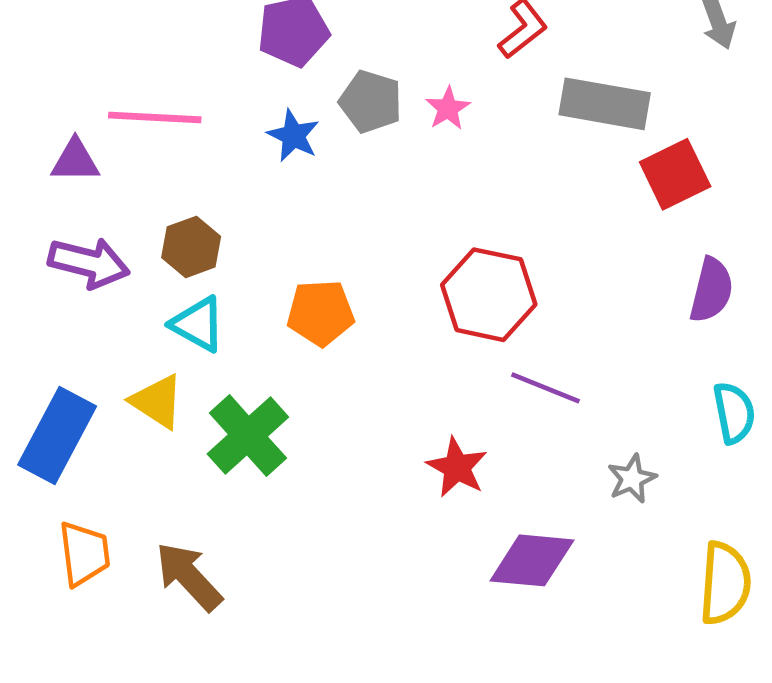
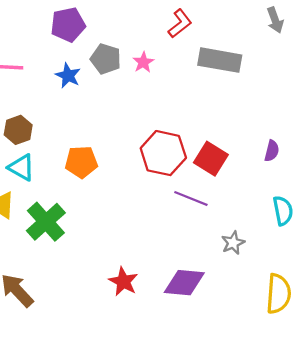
red square: (675, 174) -> (211, 159), moved, turned -32
purple semicircle: (711, 290) -> (272, 151), size x0.7
red star: (457, 467) -> (123, 282), moved

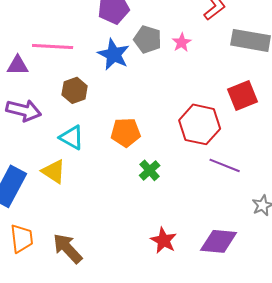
blue star: (68, 76) -> (114, 54), size x1.4
brown hexagon: (18, 130) -> (75, 90), moved
red square: (211, 159) -> (243, 95), moved, turned 36
green cross: (46, 222) -> (150, 170), moved, size x0.6

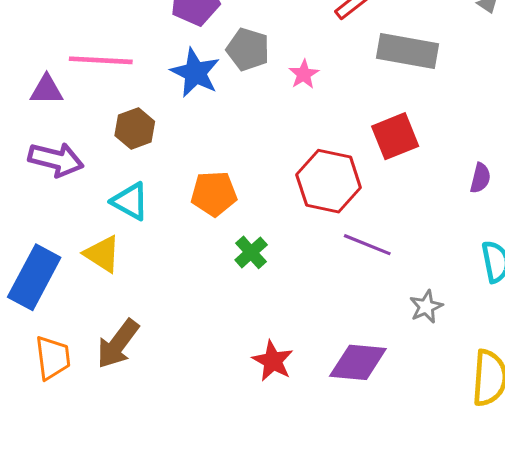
pink star: (182, 42) -> (304, 74), moved
brown arrow: (68, 248) -> (118, 344), moved, turned -100

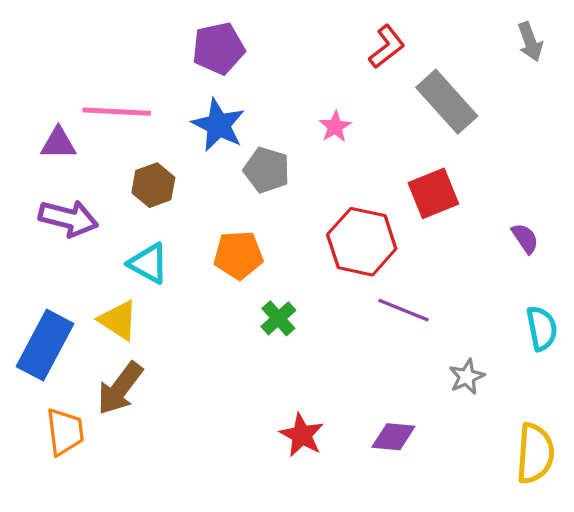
gray pentagon: (248, 49) -> (267, 170), moved
gray rectangle: (408, 51) -> (447, 102), turned 38
purple semicircle: (480, 178) -> (525, 238), turned -48
brown arrow: (118, 344) -> (120, 388), moved
purple diamond: (358, 362) -> (393, 437), size x0.7

